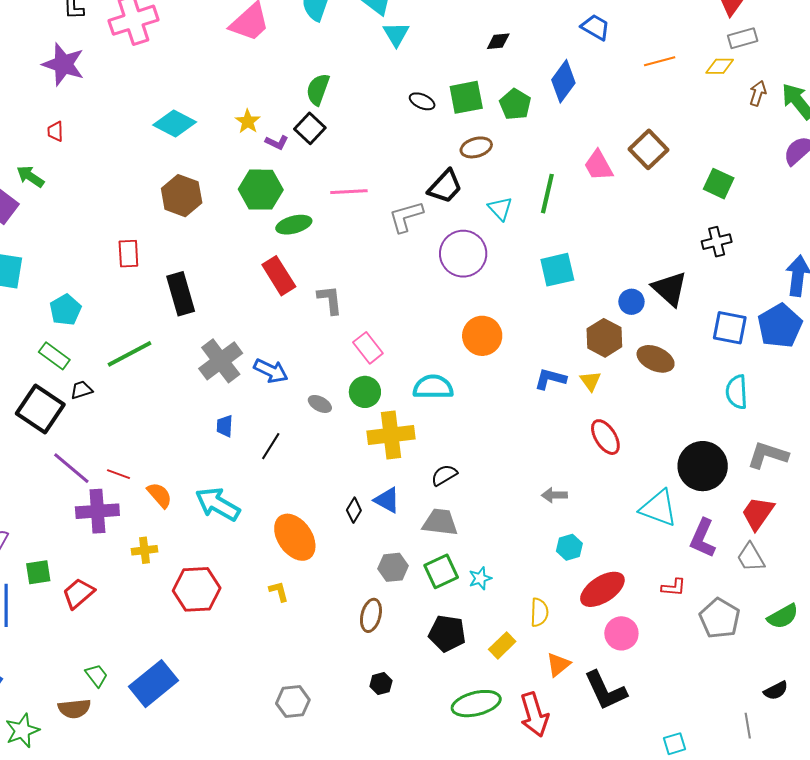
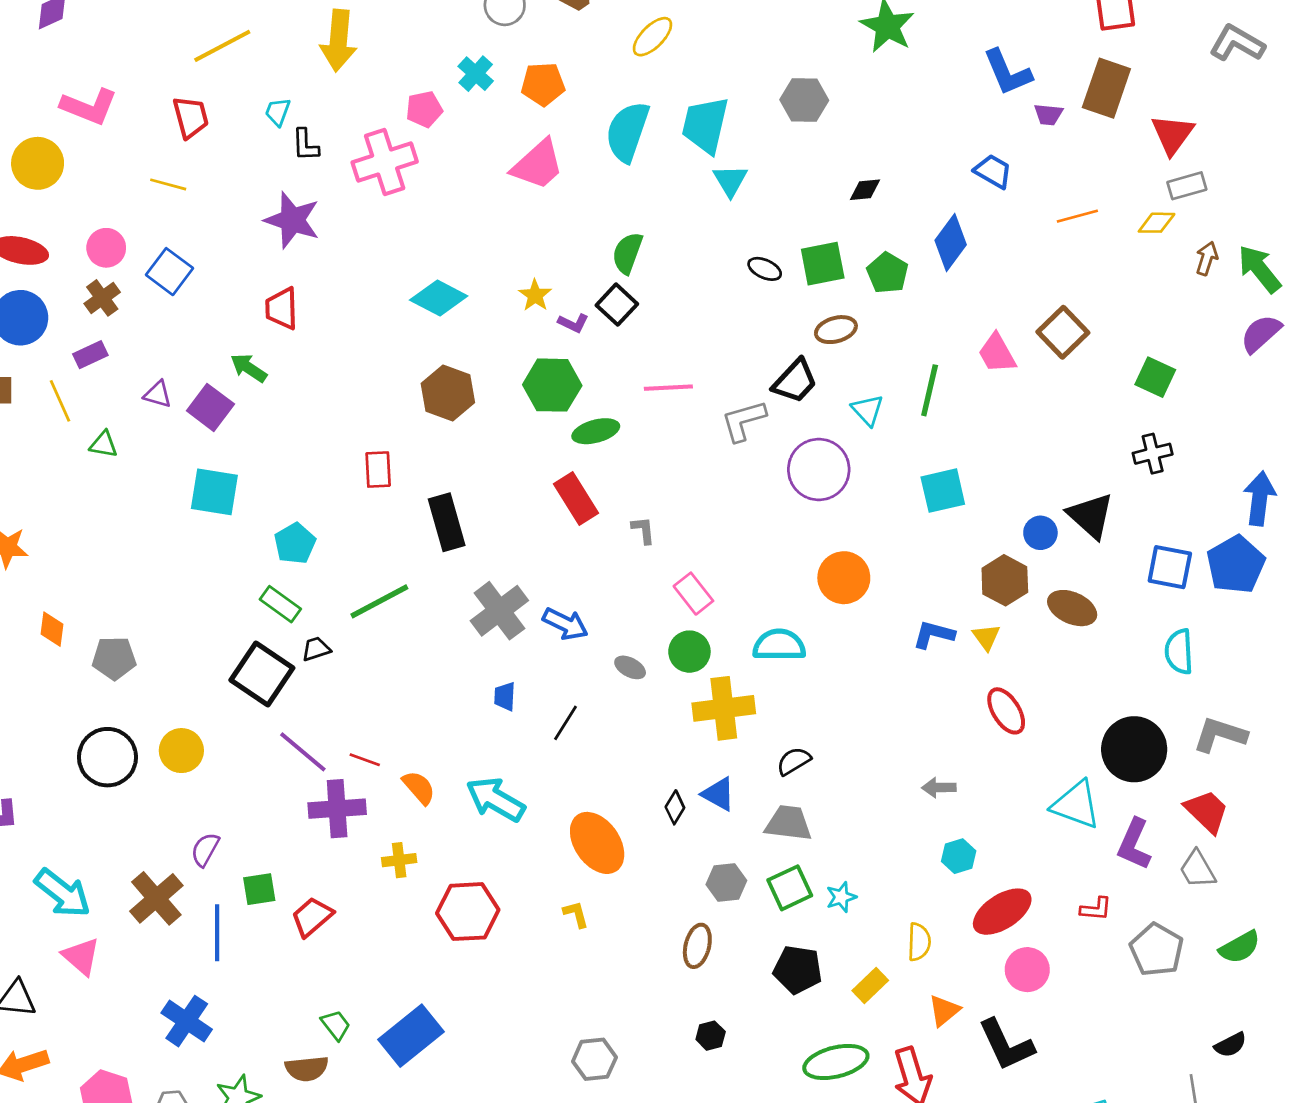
red trapezoid: (55, 131) -> (282, 308), size x1.6
gray L-shape: (330, 300) -> (643, 530), size x0.7
red trapezoid: (758, 513) -> (1207, 811), turned 99

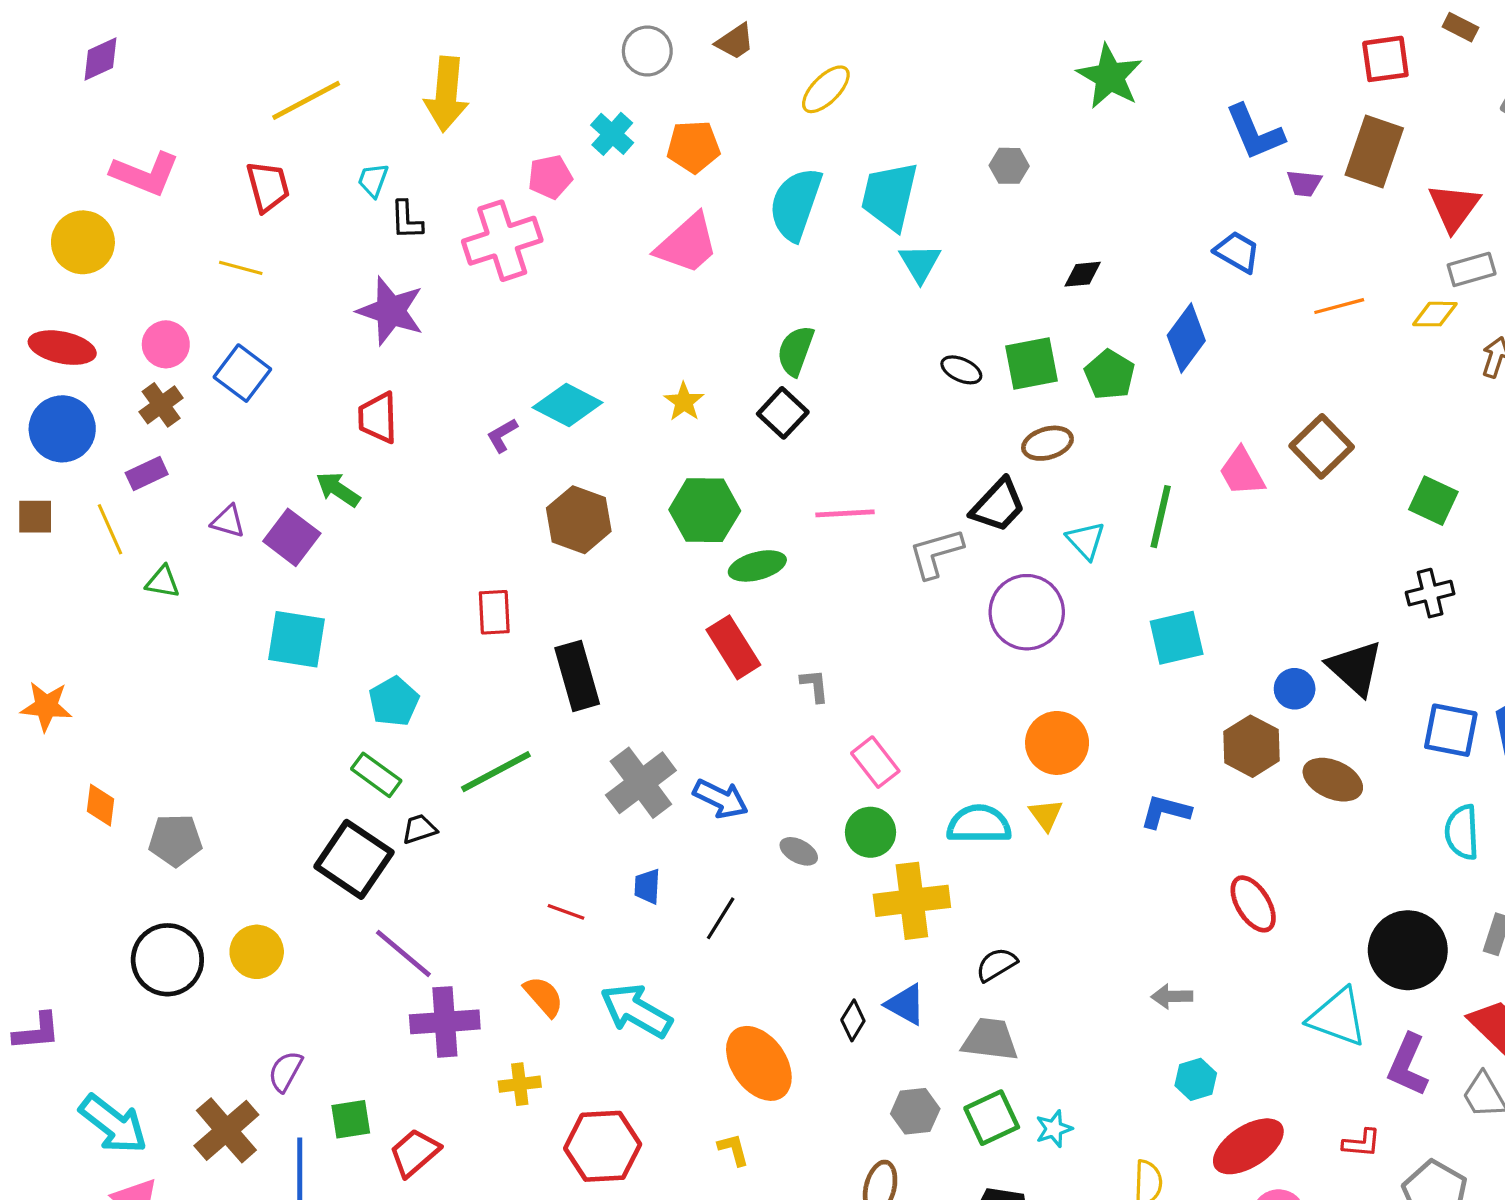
gray hexagon: (804, 100) -> (1009, 166), size x0.7
purple L-shape: (573, 323) -> (502, 435), moved, turned 124
yellow triangle: (986, 637) -> (1046, 815), moved
red line: (365, 760) -> (566, 912), moved

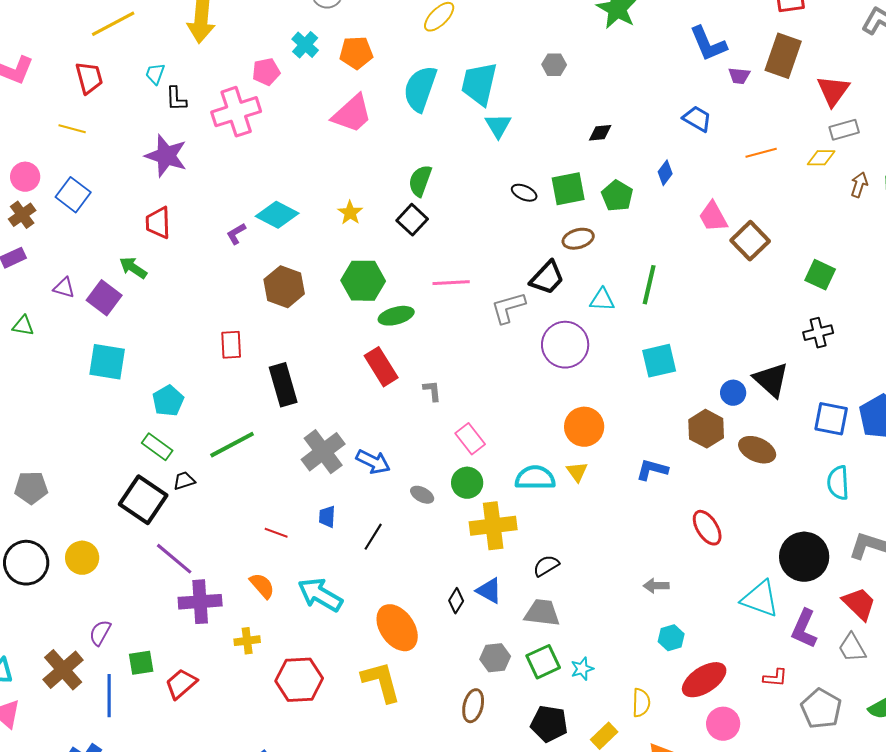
blue diamond: (1186, 338) -> (665, 173), size x0.6
pink trapezoid: (1242, 472) -> (713, 217), moved
cyan triangle: (1086, 540) -> (602, 300), turned -44
yellow L-shape: (733, 1149) -> (381, 682), size x2.0

